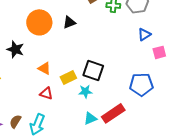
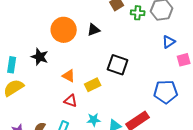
black square: (93, 70) -> (118, 65), moved
cyan star: (85, 91) -> (94, 120), moved

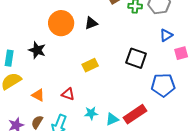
black square: (118, 65) -> (136, 58), moved
orange triangle: (69, 76) -> (38, 95), moved
yellow rectangle: (93, 85) -> (90, 65), moved

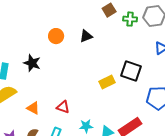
orange circle: (61, 23) -> (56, 36), size x0.6
yellow rectangle: (90, 65) -> (107, 82), moved

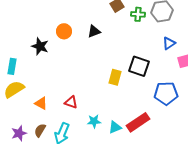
black star: (32, 63) -> (40, 46), moved
yellow rectangle: (107, 82) -> (115, 77), turned -49

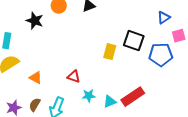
blue pentagon: (166, 93) -> (161, 55), moved
red triangle: (71, 102) -> (74, 77), moved

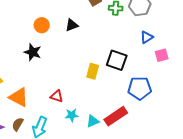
black star: (35, 21) -> (33, 52), moved
blue pentagon: (161, 55) -> (140, 88), moved
orange triangle: (36, 78) -> (19, 97), size x1.5

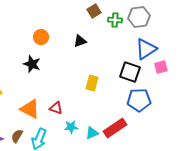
black triangle: (72, 25) -> (80, 41), moved
blue triangle: (147, 37) -> (146, 49), size x1.6
black square: (117, 60) -> (130, 72), moved
orange triangle: (19, 97) -> (30, 109), moved

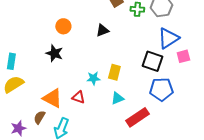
cyan star: (71, 127) -> (93, 78), moved
cyan triangle: (92, 133) -> (117, 98), moved
brown semicircle: (17, 136) -> (39, 117), moved

